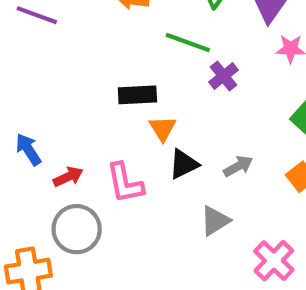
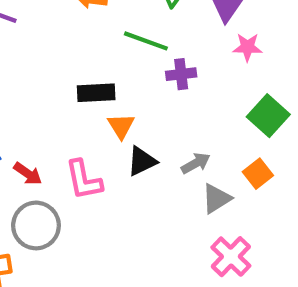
purple cross: (223, 76) -> (181, 74), turned 32
red arrow: (68, 177) -> (28, 174), turned 60
gray triangle: (215, 221) -> (216, 199), moved

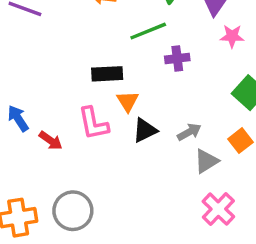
green line: (146, 41) -> (148, 31), turned -42
pink L-shape: (84, 180) -> (93, 123), moved
gray circle: (36, 225) -> (73, 211), moved

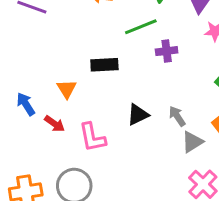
orange triangle: (128, 101) -> (67, 89), moved
pink L-shape: (93, 123) -> (92, 137), moved
gray arrow: (189, 132) -> (177, 116), turned -95

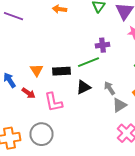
green line: (141, 27) -> (88, 62), moved
black rectangle: (104, 65) -> (62, 71), moved

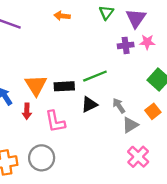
purple cross: (102, 45) -> (126, 45), moved
orange triangle: (36, 70) -> (36, 85), size x1.5
red arrow: (28, 93) -> (27, 111), turned 56

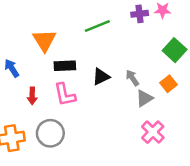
green line: (95, 76) -> (97, 26), moved
orange triangle: (36, 85) -> (44, 40), moved
black rectangle: (64, 86) -> (65, 66), moved
red arrow: (27, 111) -> (32, 96), moved

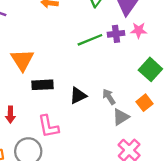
green line: (97, 26) -> (90, 40), moved
pink L-shape: (65, 95) -> (48, 126), moved

